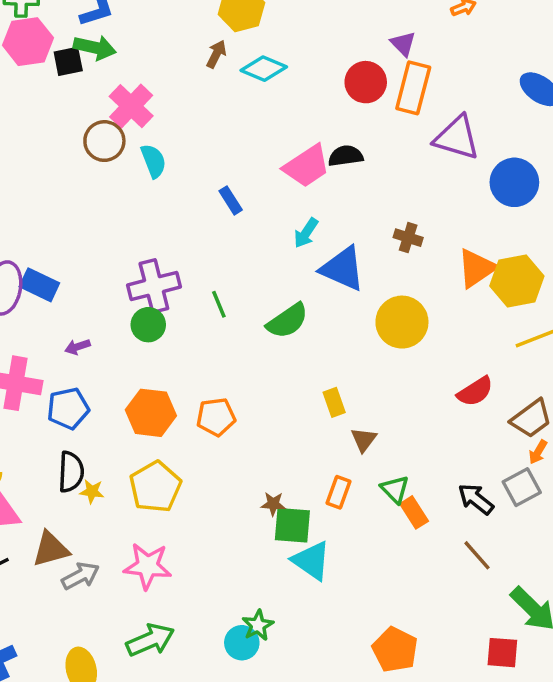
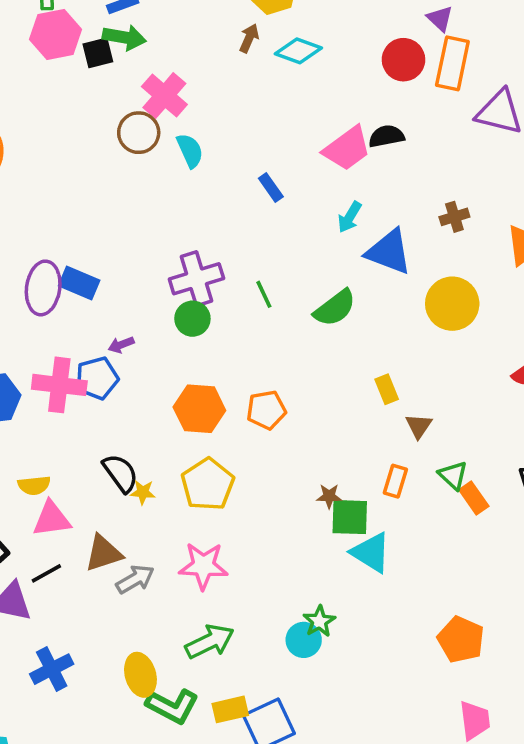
brown cross: (408, 238) -> (454, 217), turned -32
blue pentagon: (68, 408) -> (97, 378), moved
black semicircle: (71, 472) -> (120, 473), turned -36

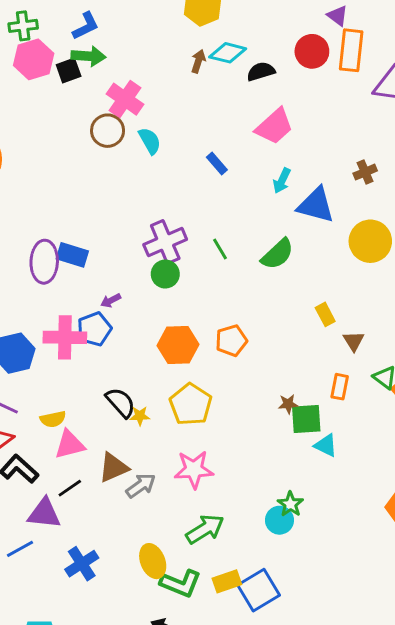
brown arrow: (249, 38) -> (198, 61), moved
black semicircle: (386, 136) -> (261, 72), moved
cyan triangle: (371, 552) -> (326, 445), size x0.7

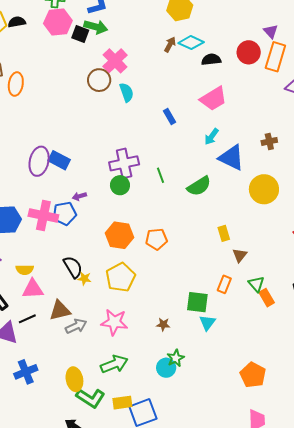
black square: (69, 71) -> (80, 34), turned 30
brown star: (288, 404) -> (163, 324), moved
cyan triangle: (326, 445) -> (207, 323), turned 30

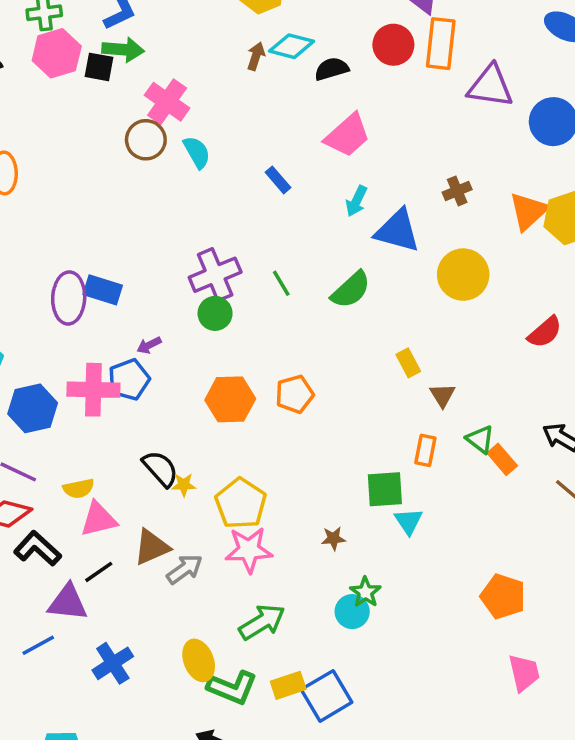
yellow pentagon: (120, 277) -> (241, 503), moved

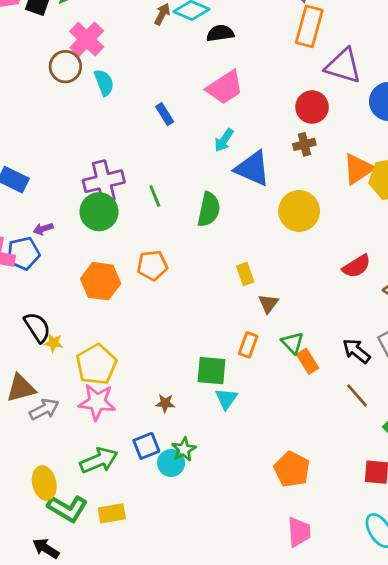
red circle: (393, 45) -> (312, 107), moved
green semicircle: (351, 290) -> (209, 209), turned -44
green circle: (215, 313) -> (99, 212), size x1.4
orange pentagon: (295, 394) -> (152, 265), moved
blue square: (327, 696) -> (146, 446), moved, size x0.7

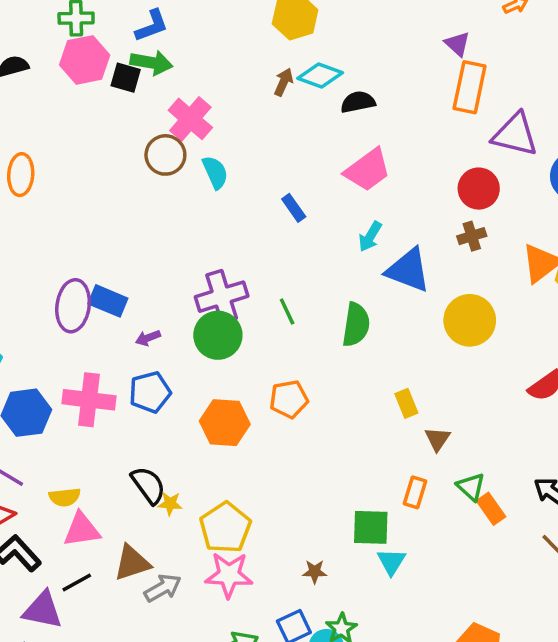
purple arrow: (43, 229) -> (148, 338), moved
blue pentagon: (23, 253) -> (150, 392), moved

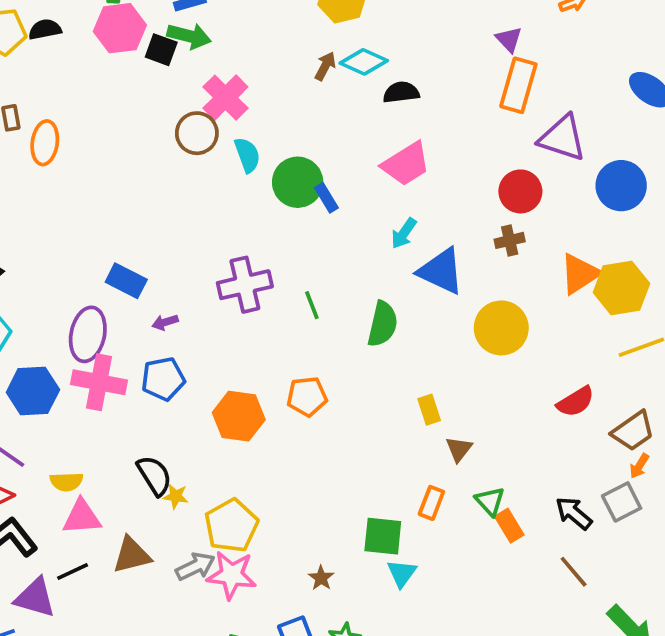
purple ellipse: (73, 306) -> (88, 334), moved
green circle: (218, 335) -> (298, 182), moved
brown star: (315, 572) -> (321, 578), turned 30
gray arrow: (163, 588) -> (195, 566), moved

